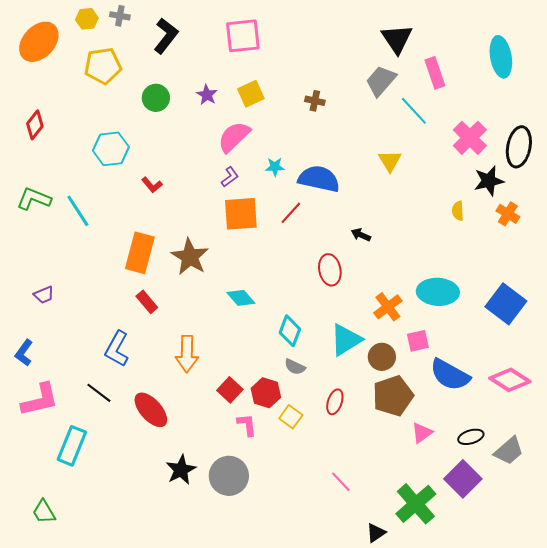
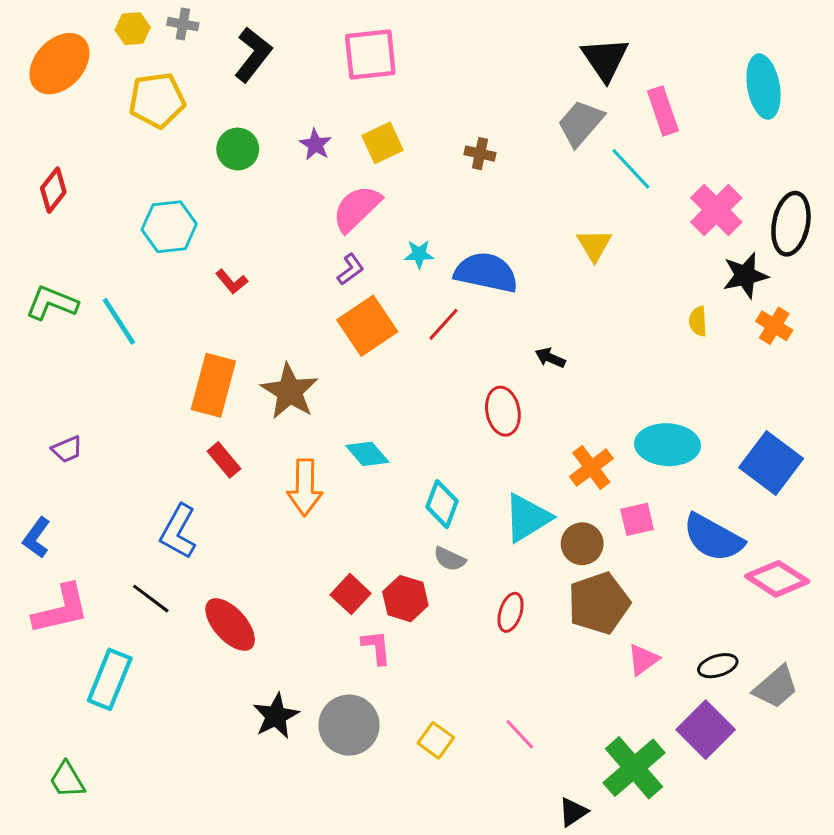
orange square: (241, 214) -> (367, 326), turned -30
orange arrow: (187, 354) -> (305, 487), moved
blue semicircle: (450, 375) -> (713, 538), moved
yellow square: (291, 417) -> (436, 740), moved

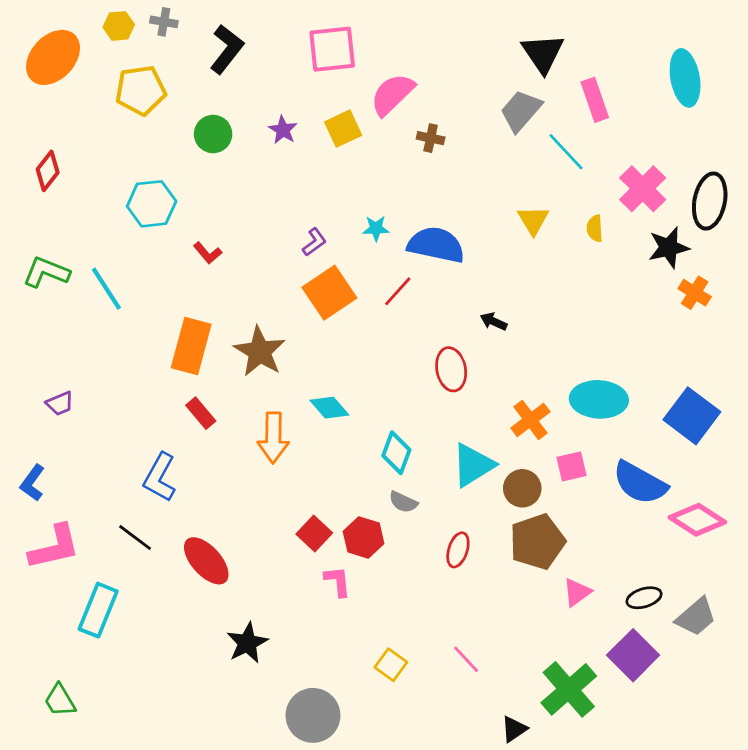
pink semicircle: (357, 208) -> (392, 94), moved
yellow semicircle: (698, 321) -> (595, 228), moved
gray circle: (349, 725) -> (313, 715), moved

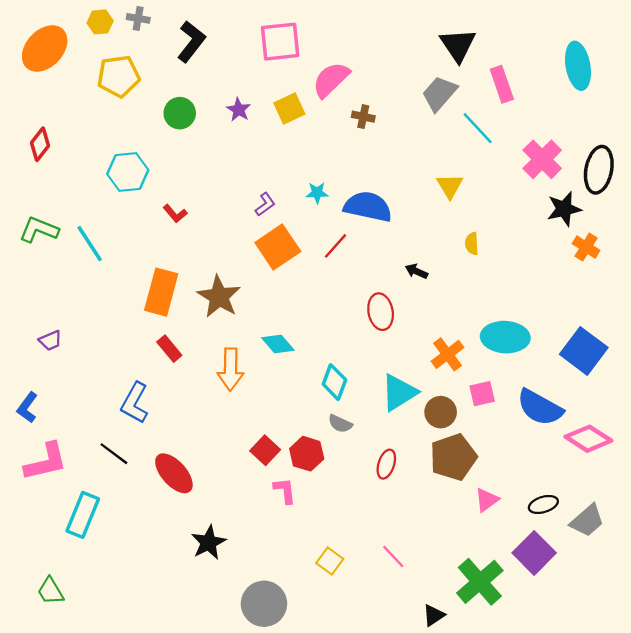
yellow semicircle: (595, 228) -> (472, 244), moved

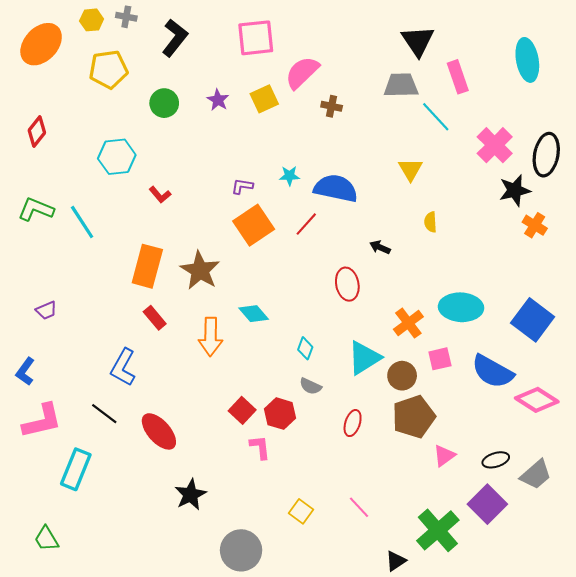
gray trapezoid: (439, 94) -> (401, 85), turned 48
purple L-shape: (265, 204) -> (242, 186), turned -135
cyan diamond: (334, 382) -> (305, 348), size x0.7

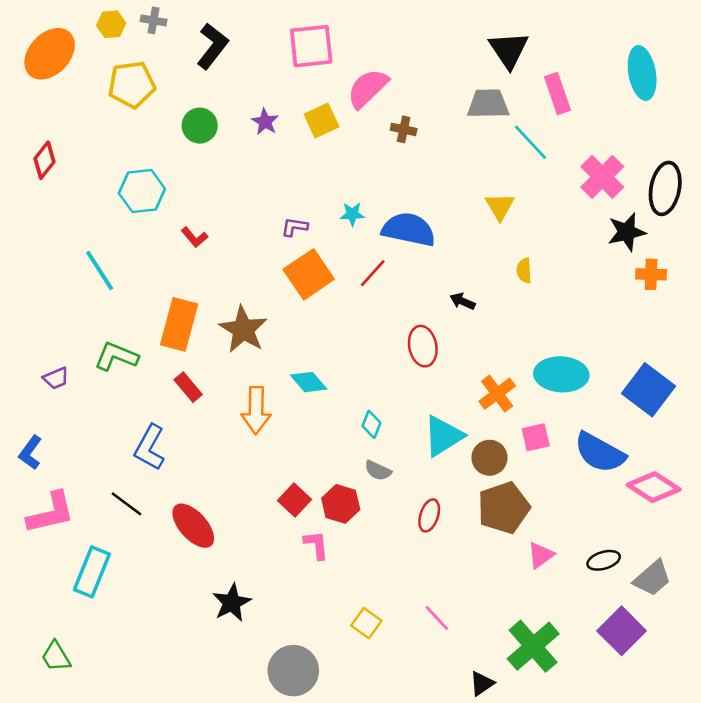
green L-shape: (36, 209) -> (116, 356), moved
orange cross: (535, 225) -> (651, 274), turned -30
purple square: (487, 504) -> (622, 631), moved

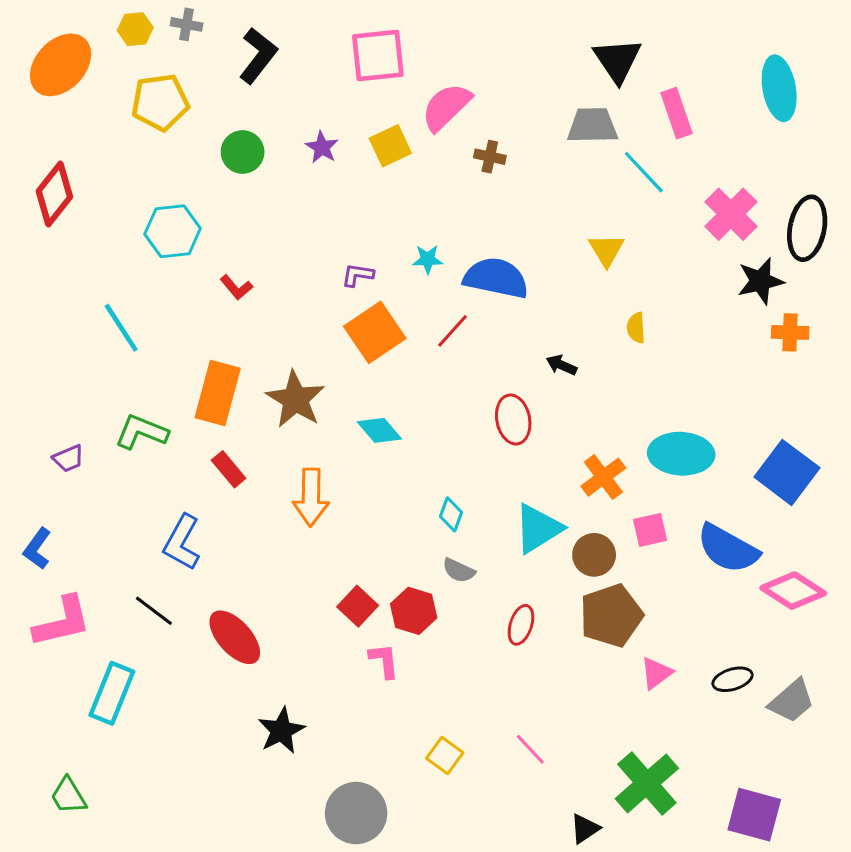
red diamond: (44, 160) -> (54, 194), size x1.4
cyan diamond: (309, 382) -> (379, 430), moved
purple square: (622, 631) -> (754, 815), moved, turned -30

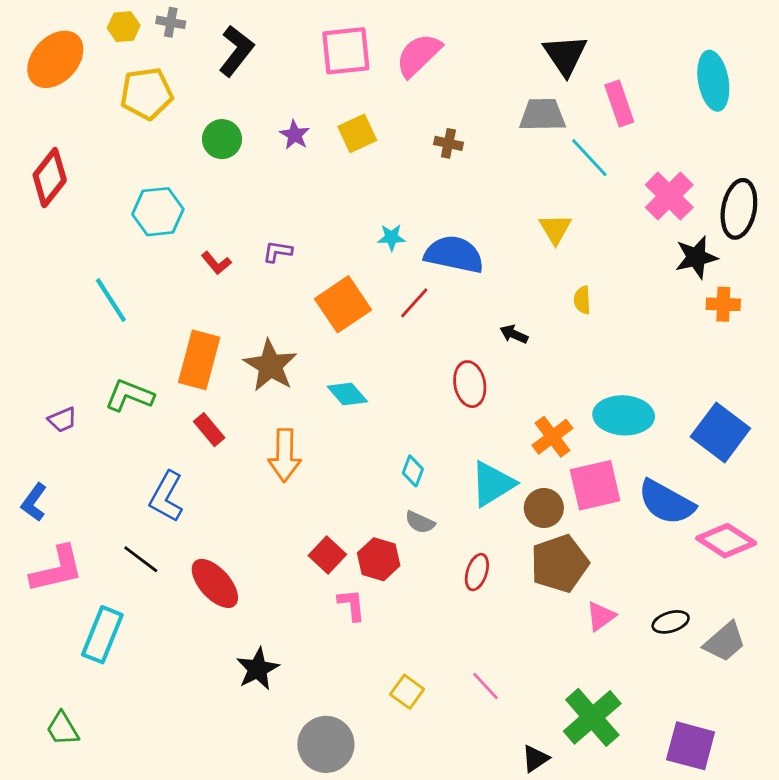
pink semicircle: (446, 107) -> (419, 55), moved
purple L-shape: (358, 275) -> (278, 252), moved
pink square: (650, 530) -> (595, 485), size x1.6

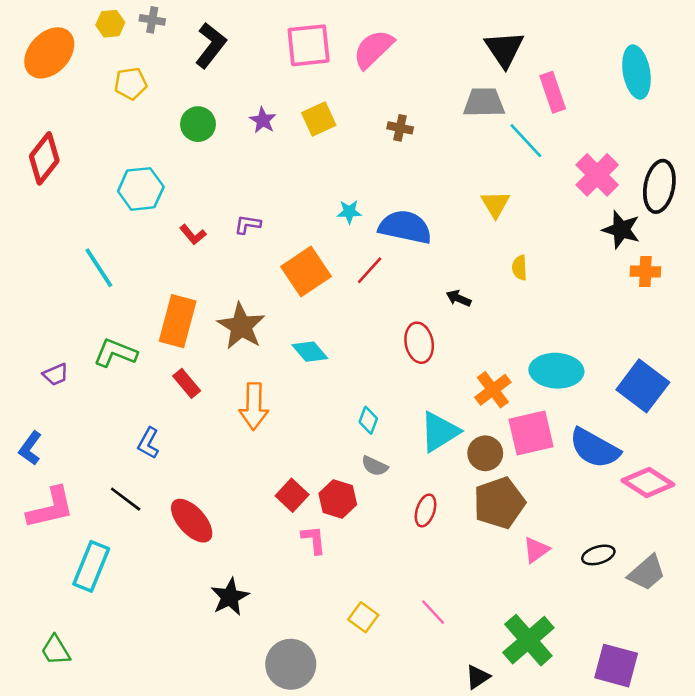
yellow pentagon: (146, 94) -> (131, 83), size x0.7
black star: (696, 257) -> (621, 230), turned 30
blue L-shape: (166, 497) -> (148, 443), size x0.7

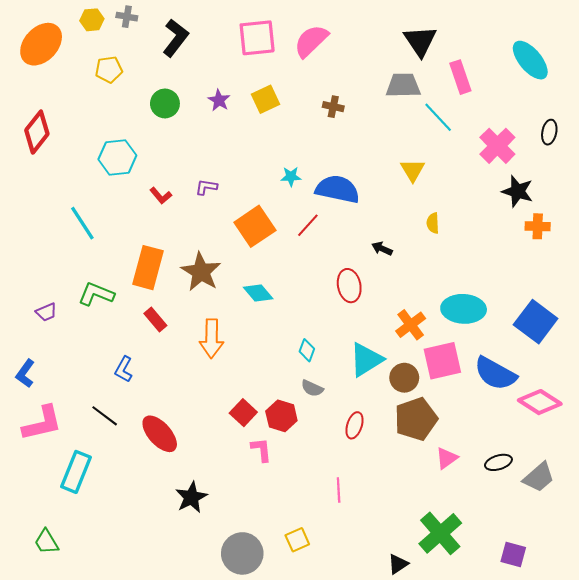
cyan ellipse: (636, 72) -> (530, 60), turned -30
black ellipse: (659, 186) -> (549, 132), moved, size x0.6
pink line: (433, 612) -> (339, 490), moved, turned 40
yellow square: (363, 617) -> (297, 540), moved, turned 30
purple square: (616, 666) -> (513, 555), size x0.7

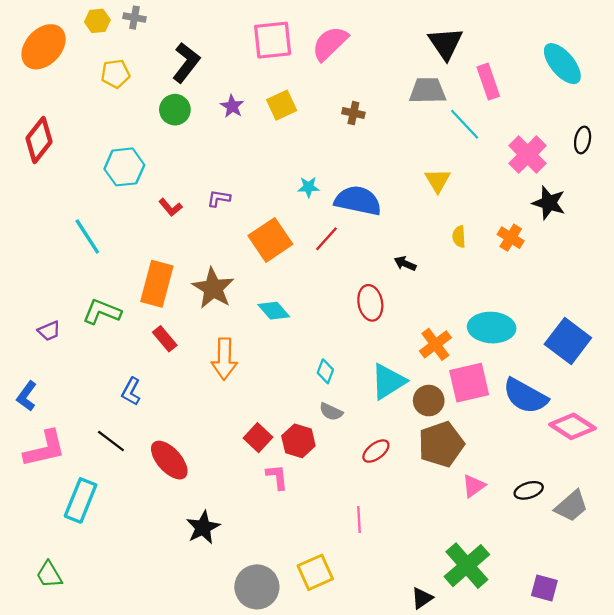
black L-shape: (176, 38) -> (186, 62), moved
orange cross: (538, 226) -> (511, 238), moved, turned 30
red ellipse: (354, 425) -> (376, 451), turned 35
yellow square: (297, 540) -> (315, 572), size x1.4

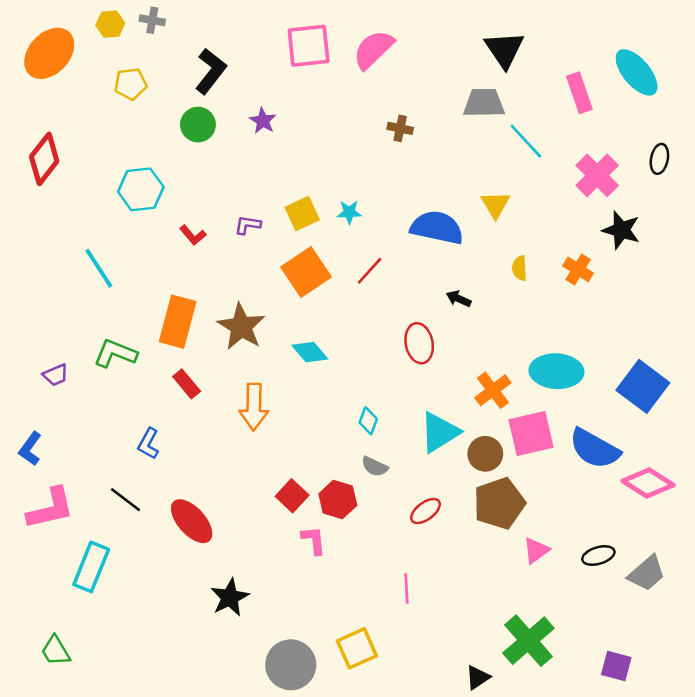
pink rectangle: (488, 82) -> (579, 93), moved
yellow square: (282, 105) -> (302, 214), moved
blue semicircle: (358, 201) -> (437, 228), moved

